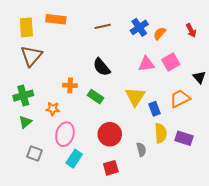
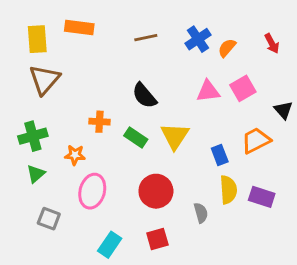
yellow triangle: (135, 97) -> (175, 136), moved
cyan rectangle: (74, 159) -> (110, 245), moved

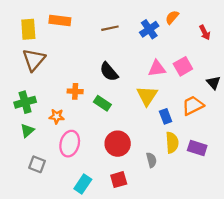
orange semicircle: (227, 48) -> (172, 17), moved
yellow triangle: (175, 136) -> (147, 96), moved

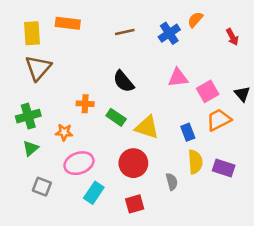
pink square: (183, 66) -> (208, 91), moved
yellow triangle: (147, 96) -> (147, 127), moved, turned -45
pink ellipse: (70, 144) -> (79, 163), turned 55
cyan rectangle: (83, 184) -> (94, 193), moved

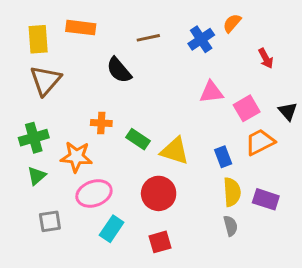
red arrow: (232, 37) -> (266, 58), moved
black semicircle: (123, 81) -> (119, 70), moved
orange star: (64, 132) -> (76, 157), size x1.5
gray semicircle: (172, 182) -> (231, 226), moved
gray square: (42, 187) -> (50, 221), turned -30

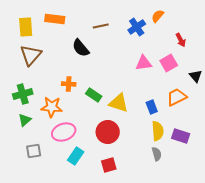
pink square: (247, 108) -> (169, 63), moved

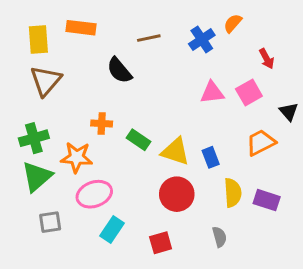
blue rectangle: (152, 107) -> (211, 157), moved
green triangle: (25, 120) -> (37, 176), size x1.6
red circle: (108, 132) -> (177, 194), moved
gray semicircle: (157, 154) -> (219, 237), moved

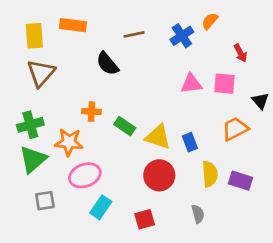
pink square: (249, 93) -> (224, 84), turned 35

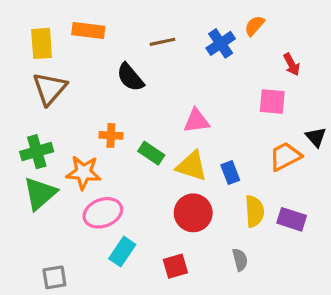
pink triangle: (191, 84) -> (196, 121), moved
black triangle: (260, 101) -> (316, 137), moved
gray square: (45, 201) -> (54, 277), moved

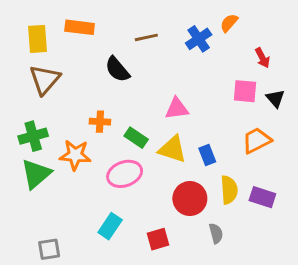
black triangle: (316, 137) -> (275, 98), moved
pink ellipse: (103, 213) -> (125, 174), moved
red circle: (193, 213) -> (190, 199), moved

